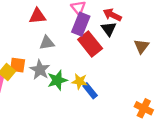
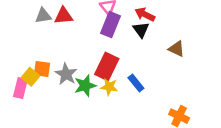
gray triangle: (47, 43) -> (43, 16), moved
red rectangle: (90, 44) -> (107, 67), moved, turned 65
brown triangle: (141, 46) -> (177, 49), turned -42
blue rectangle: (90, 91) -> (136, 83), moved

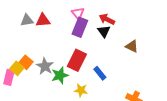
orange square: (42, 69) -> (26, 62), turned 32
yellow star: (109, 87) -> (81, 90), moved

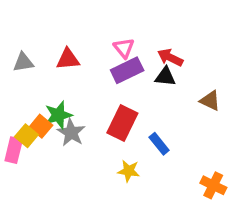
gray triangle: (27, 20) -> (23, 62), moved
purple rectangle: (80, 27) -> (127, 70), turned 42
black triangle: (104, 31) -> (165, 77), turned -48
green star: (60, 75) -> (58, 115), moved

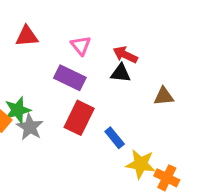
red triangle: (68, 59) -> (27, 36), moved
purple rectangle: (127, 70) -> (70, 78), moved, turned 52
brown triangle: (210, 101) -> (164, 96), turned -30
yellow star: (129, 171) -> (141, 164), moved, size x1.4

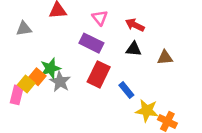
black triangle: (121, 73) -> (134, 49), moved

